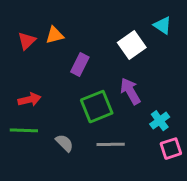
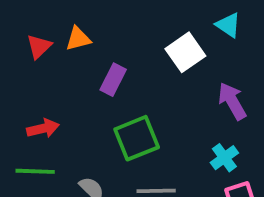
purple arrow: (130, 91) -> (232, 101), moved

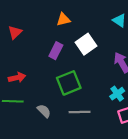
orange triangle: (78, 39) -> (63, 19), moved
white square: (185, 52) -> (86, 44), moved

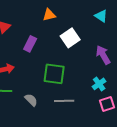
purple rectangle: (56, 51) -> (30, 44), moved
green square: (69, 83) -> (54, 74), turned 30

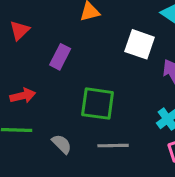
white square: (70, 38) -> (140, 44), moved, turned -36

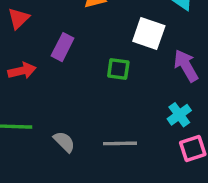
red arrow: (23, 96) -> (22, 71), moved
green square: (98, 104) -> (118, 69), moved, size x0.6

